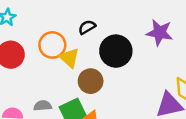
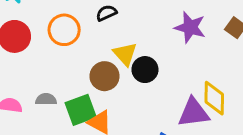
black circle: (116, 51) -> (145, 70), moved, size x0.7
yellow triangle: (69, 58) -> (125, 54), moved

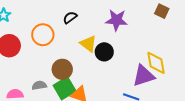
purple star: (190, 27) -> (117, 20), moved
brown circle: (105, 76) -> (62, 69), moved

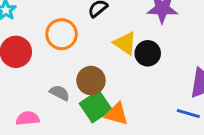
gray semicircle: (39, 85) -> (60, 93), moved, turned 40

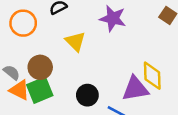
black circle: (148, 53) -> (87, 95), moved
orange triangle: (117, 114) -> (19, 90), moved

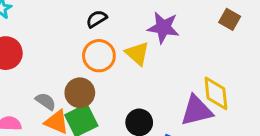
orange circle: (23, 23) -> (99, 56), moved
yellow triangle: (75, 41) -> (137, 53), moved

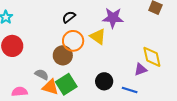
brown circle: (80, 93) -> (63, 55), moved
purple triangle: (197, 111) -> (141, 69), size x0.6

